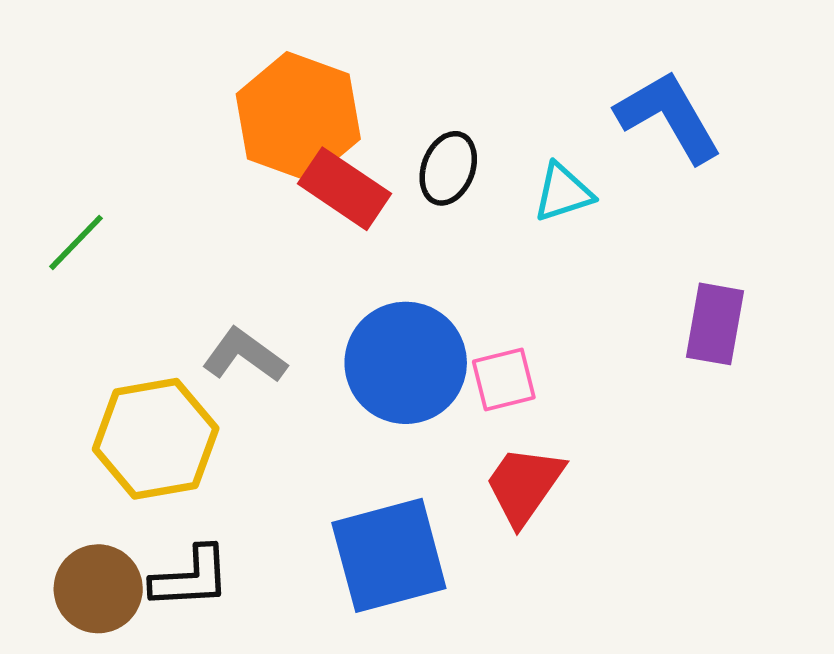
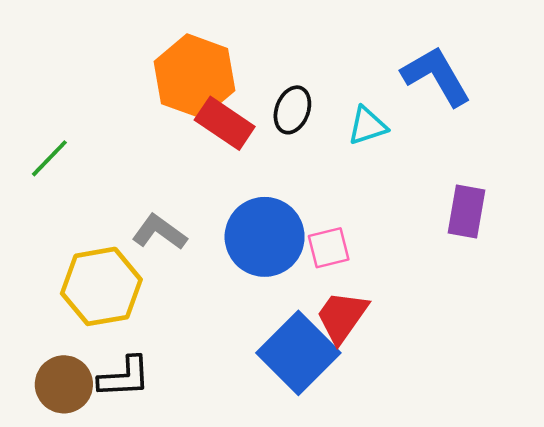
blue square: (389, 555) -> (298, 353), moved, turned -30

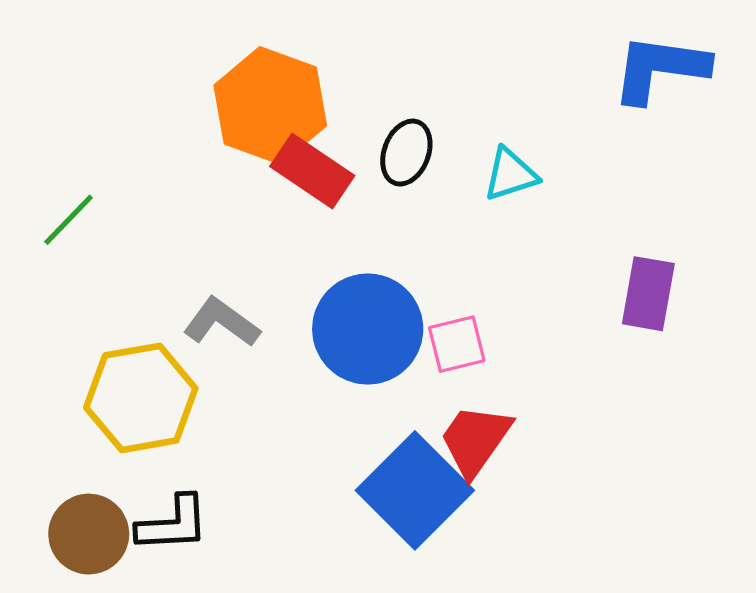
blue L-shape: (436, 76) -> (660, 69), moved, turned -52

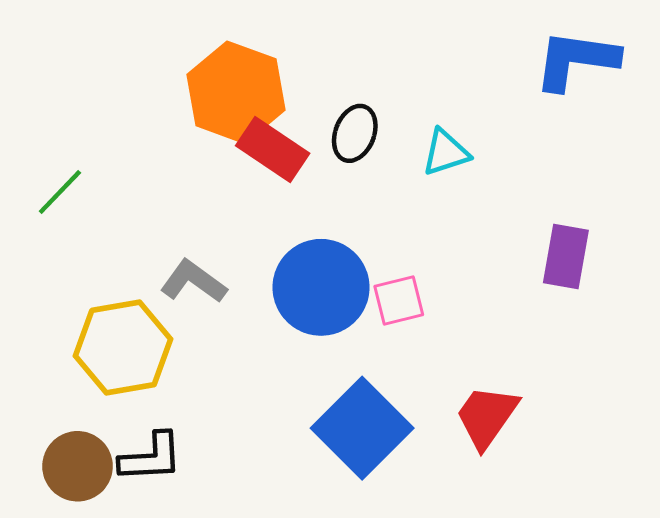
red trapezoid: (475, 440) -> (487, 416), moved

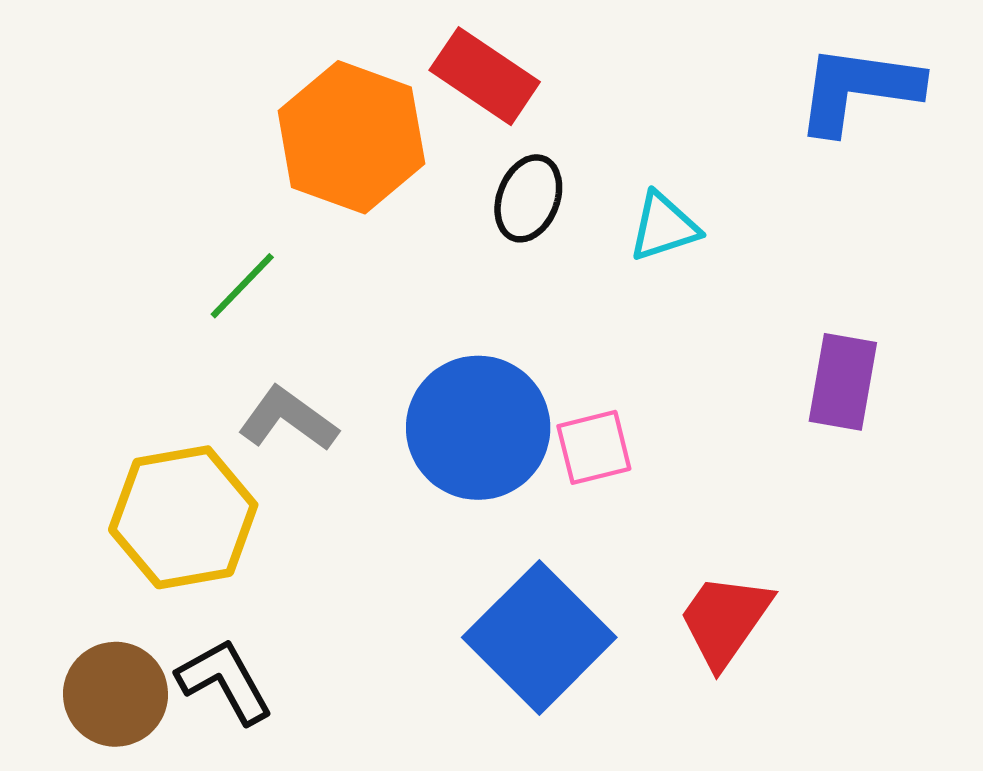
red rectangle: (273, 150) -> (485, 76), moved
green line: (60, 192) -> (242, 286), moved
black L-shape: (151, 457) -> (225, 681), turned -116

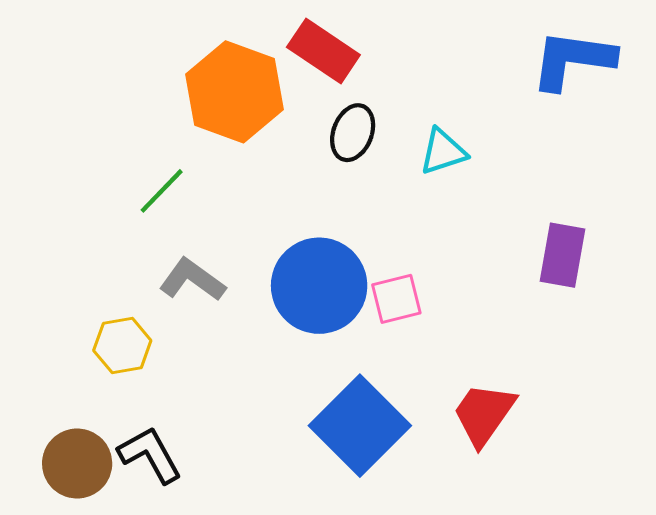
yellow hexagon: (183, 517) -> (122, 345), size x0.6

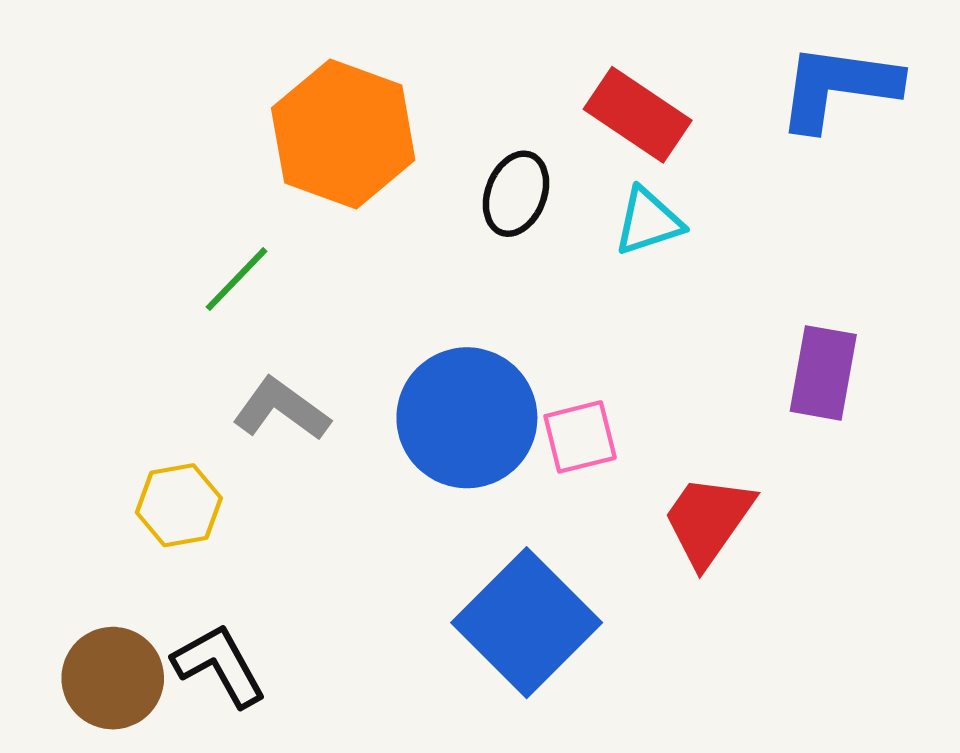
red rectangle: (323, 51) -> (638, 115), moved
red trapezoid: (484, 414) -> (708, 520), moved

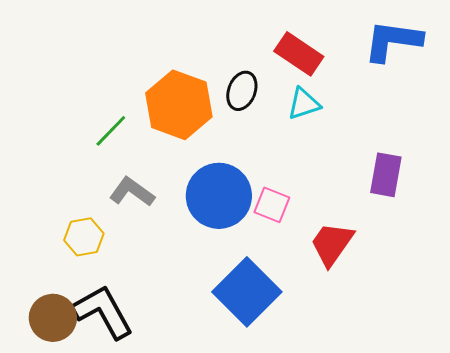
orange hexagon: (343, 134) -> (179, 105), moved
pink square: (580, 437) -> (272, 205), turned 36
black L-shape: (219, 665) -> (103, 312), size x1.4

